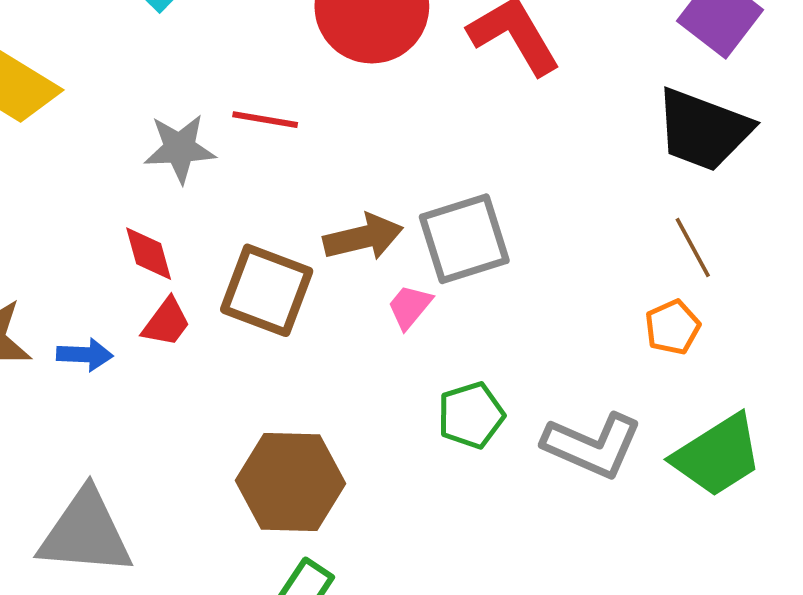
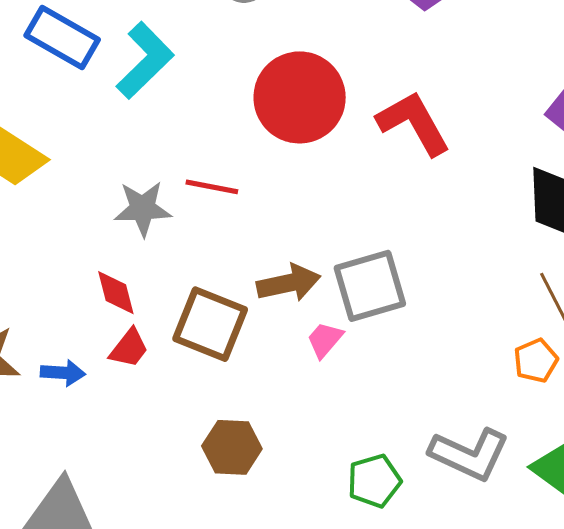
green pentagon: (471, 415) -> (374, 481), moved
brown hexagon: (290, 482) -> (232, 447), moved, size x0.7

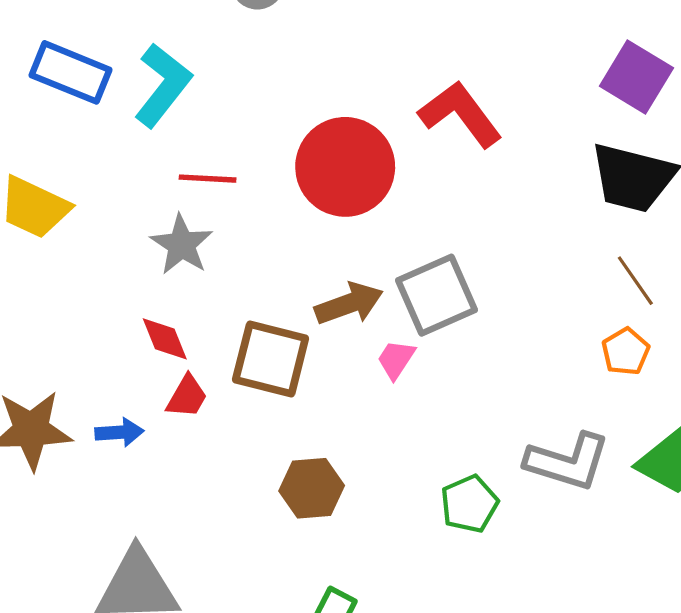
red circle: (300, 97) -> (345, 167), moved
red line: (212, 187) -> (208, 179), moved
gray star: (143, 209) -> (182, 245), turned -30

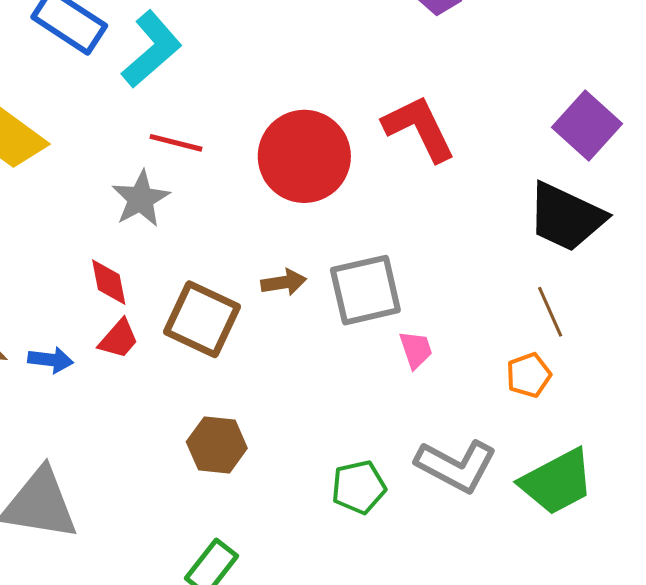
brown arrow: (349, 304) -> (284, 282), size x0.7
pink trapezoid: (396, 359) -> (416, 350), moved, turned 117

